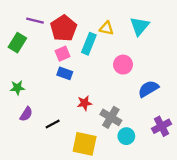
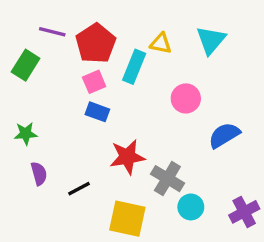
red star: (85, 103) -> (127, 157), size x1.5
purple semicircle: (26, 114) -> (39, 174), turned -48
purple cross: (162, 126) -> (244, 212), moved

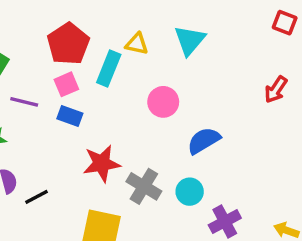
purple line: (52, 32) -> (24, 102), moved
black line: (79, 189) -> (37, 197), moved
cyan circle: (191, 207) -> (190, 192), moved

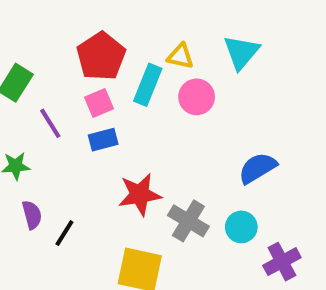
purple line: (24, 102) -> (50, 123), turned 44
pink circle: (163, 102) -> (197, 97), moved
blue rectangle: (70, 116) -> (103, 140), turned -35
black line: (37, 197) -> (64, 233), turned -30

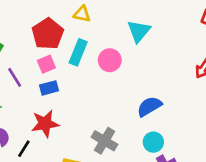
yellow triangle: (180, 56) -> (82, 14), moved
red star: (140, 194) -> (45, 124), moved
cyan circle: (241, 227) -> (153, 142), moved

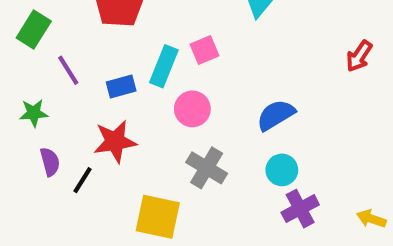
cyan rectangle: (78, 52) -> (164, 66), moved
pink circle: (110, 60) -> (192, 109), moved
pink square: (46, 64) -> (205, 50), moved

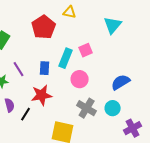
purple line: (68, 70) -> (19, 69), moved
blue rectangle: (121, 87) -> (45, 68), turned -72
cyan circle: (282, 170) -> (113, 108), moved

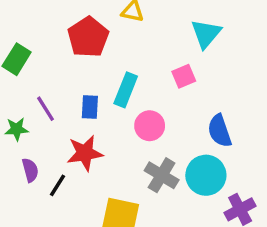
pink square: (86, 50) -> (184, 76), moved
blue semicircle: (121, 82) -> (220, 131), turned -78
cyan circle: (113, 108) -> (206, 175), size x1.5

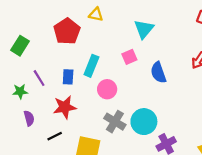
blue semicircle: (220, 131) -> (158, 73), moved
black line: (57, 185) -> (55, 136), moved, turned 32

